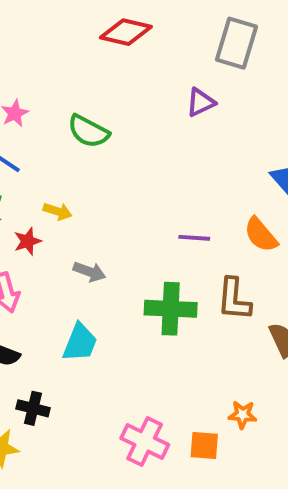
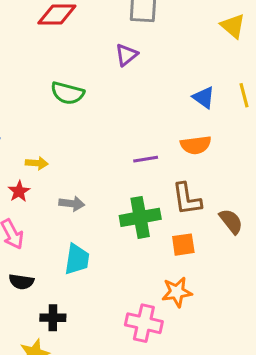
green semicircle: (88, 131) -> (68, 93), moved
orange semicircle: (261, 235) -> (196, 145), turned -44
orange star: (242, 415) -> (177, 292), moved, size x1.4
orange square: (204, 446) -> (183, 245), moved

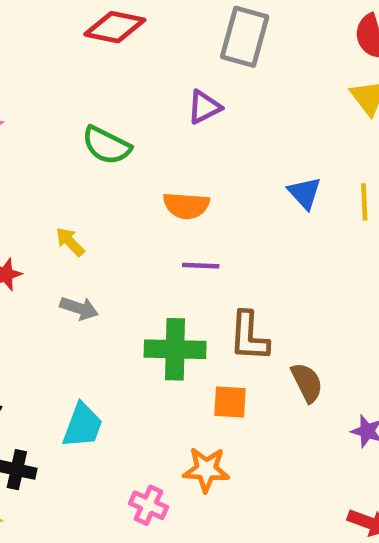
orange semicircle: (196, 145) -> (186, 206), moved
yellow arrow: (37, 163) -> (70, 242), moved, turned -150
cyan trapezoid: (77, 259) -> (83, 426), moved
pink cross: (144, 323) -> (149, 505), size x0.7

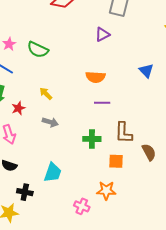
green semicircle: (106, 145) -> (38, 50), moved
green cross: (175, 349) -> (92, 139), size x0.7

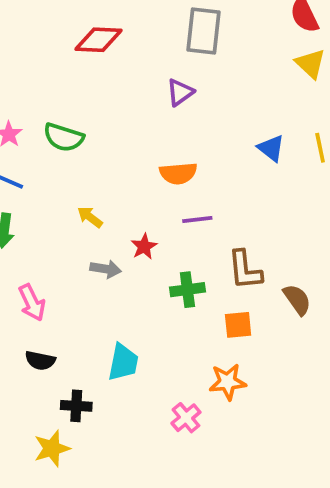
red star: (18, 108) -> (144, 246), moved
pink cross: (82, 206) -> (186, 418), turned 35

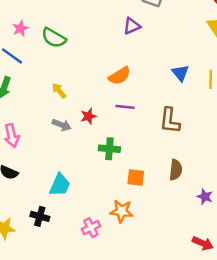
orange semicircle: (178, 173) -> (120, 76), turned -40
brown L-shape: (245, 270) -> (170, 121), moved
brown semicircle: (297, 299) -> (176, 170), turned 30
black cross: (76, 406) -> (40, 216), moved

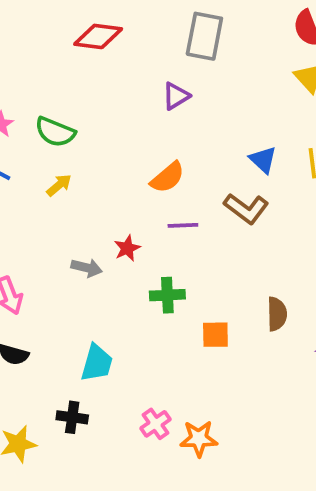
yellow arrow: (59, 91) -> (59, 185), moved, turned 98
brown L-shape: (170, 121) -> (246, 208), moved, turned -52
orange star: (122, 211) -> (199, 439), moved

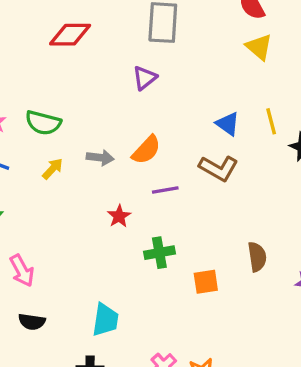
gray arrow: (87, 268) -> (100, 158), moved

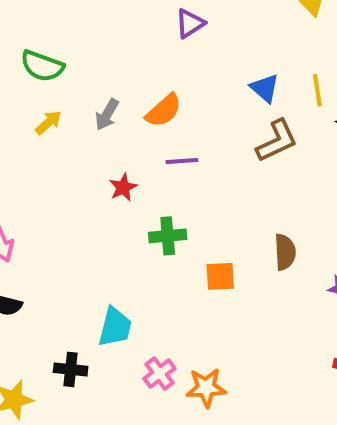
purple triangle: (145, 78) -> (190, 23), moved
gray arrow: (100, 158) -> (107, 115), turned 108
brown L-shape: (219, 168) -> (277, 141), moved, turned -60
cyan trapezoid: (105, 320) -> (115, 327), moved

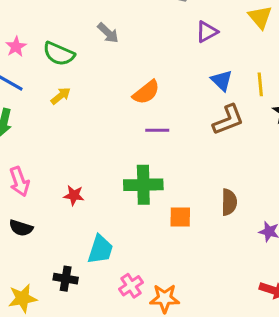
purple triangle: (190, 23) -> (207, 32), moved
gray arrow: (107, 115) -> (108, 33), moved, turned -80
red star: (123, 187) -> (74, 195), moved, turned 30
green cross: (168, 236) -> (143, 185), size x1.4

